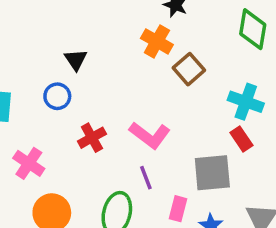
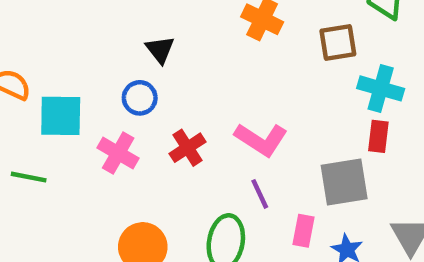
brown square: (189, 69) -> (338, 42), moved, turned 36
red rectangle: (241, 139) -> (378, 136), turned 45
pink cross: (29, 163) -> (118, 153), moved

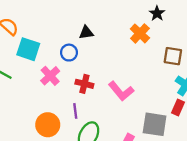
black triangle: (160, 50) -> (86, 32), turned 42
red cross: (188, 148) -> (84, 84), turned 30
purple line: (260, 194) -> (75, 111), moved

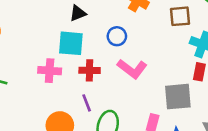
cyan square: (28, 49) -> (71, 43), moved
blue circle: (69, 53) -> (117, 36), moved
pink cross: (50, 76) -> (50, 71), turned -30

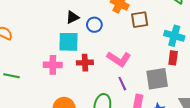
brown square: (180, 16) -> (140, 20), moved
blue circle: (117, 36) -> (94, 25), moved
purple line: (87, 103) -> (122, 84), moved

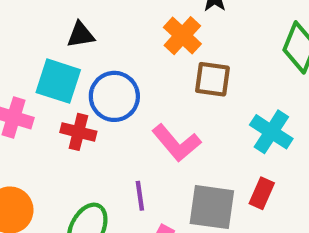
blue circle: (94, 25) -> (114, 96), moved, size x1.5
red rectangle: (173, 58) -> (262, 193), moved
pink L-shape: (119, 59) -> (176, 143), moved

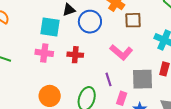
cyan square: (58, 81) -> (50, 27), moved
blue circle: (114, 96) -> (90, 22), moved

